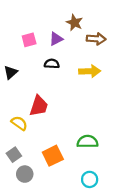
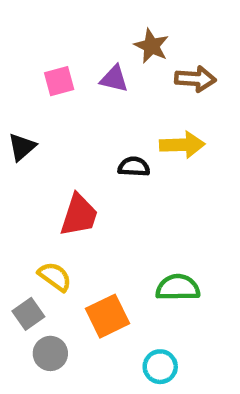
purple triangle: (56, 39) -> (114, 79), turned 40
black semicircle: (52, 64) -> (134, 167), moved
yellow semicircle: (19, 123) -> (55, 277), moved
cyan circle: (90, 179) -> (160, 367), moved

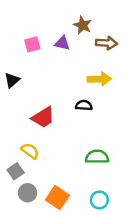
black semicircle: (134, 167) -> (84, 105), moved
red trapezoid: (79, 215) -> (43, 117), turned 40
orange square: (107, 316) -> (57, 198), moved, turned -30
cyan circle: (160, 367) -> (99, 200), moved

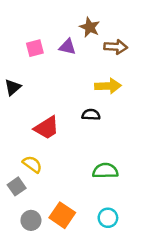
gray circle: (28, 193) -> (31, 220), moved

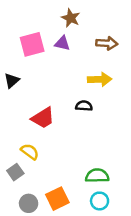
brown star: (90, 27) -> (71, 18), moved
pink square: (35, 48) -> (32, 44), size x1.5
green semicircle: (105, 171) -> (97, 176), moved
orange square: (62, 215) -> (57, 199), turned 30

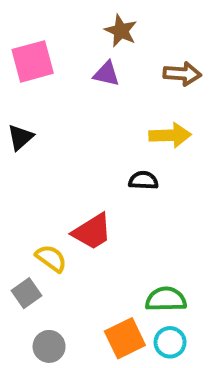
pink square: (32, 44) -> (33, 61), moved
red trapezoid: (43, 118) -> (92, 232), moved
orange square: (57, 199) -> (125, 338), moved

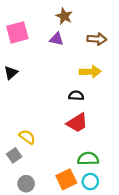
red trapezoid: (92, 232) -> (77, 123), moved

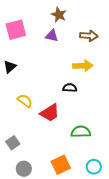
red trapezoid: (77, 123) -> (50, 113), moved
yellow semicircle: (27, 137) -> (25, 101), moved
green semicircle: (88, 159) -> (81, 132), moved
cyan circle: (90, 181) -> (94, 167), moved

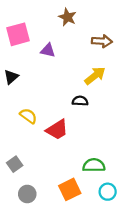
purple triangle: (52, 36) -> (48, 50), moved
yellow arrow: (83, 66) -> (95, 76), turned -36
green semicircle: (81, 132) -> (94, 165), moved

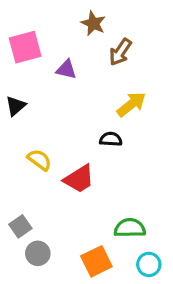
brown arrow: (102, 41) -> (120, 52), moved, turned 120
gray circle: (27, 194) -> (38, 253), moved

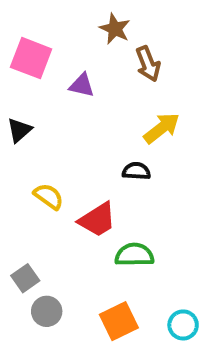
pink square: (25, 47) -> (31, 58), turned 36
brown arrow: (120, 52) -> (148, 64), turned -56
green semicircle: (130, 228) -> (134, 255), moved

